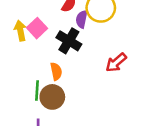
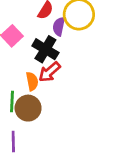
red arrow: (116, 63) -> (49, 72), moved

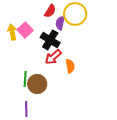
orange semicircle: (32, 81) -> (70, 66), moved

